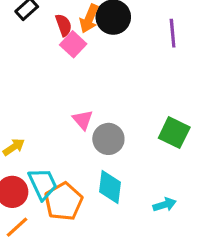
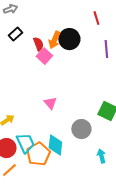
gray circle: (108, 139) -> (81, 129), moved
cyan diamond: (110, 187) -> (55, 145), moved
cyan arrow: (165, 205) -> (101, 156), turned -88

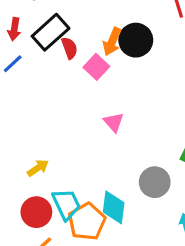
black rectangle: (15, 34) -> (51, 32), size x1.6
red semicircle: (38, 44) -> (69, 48), moved
pink triangle: (50, 103) -> (114, 122), moved

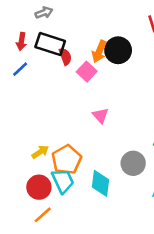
black rectangle: (51, 32) -> (50, 44), turned 60
orange pentagon: (87, 222) -> (67, 160), moved

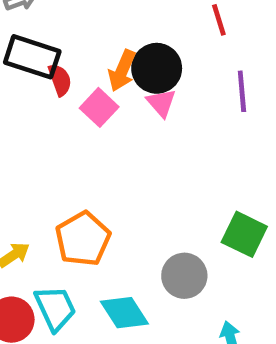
pink triangle: (100, 116) -> (161, 103), moved
orange pentagon: (67, 160) -> (83, 239), moved
cyan diamond: (100, 183) -> (124, 313), turned -40

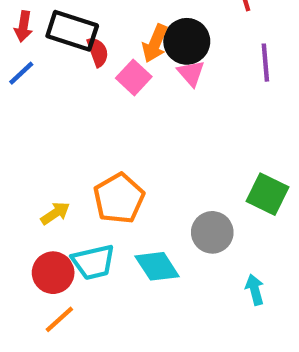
cyan trapezoid: (55, 308) -> (93, 262), turned 102

